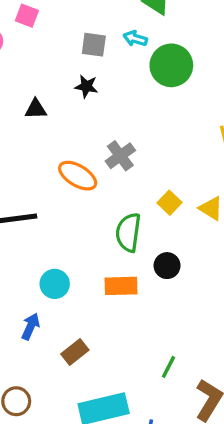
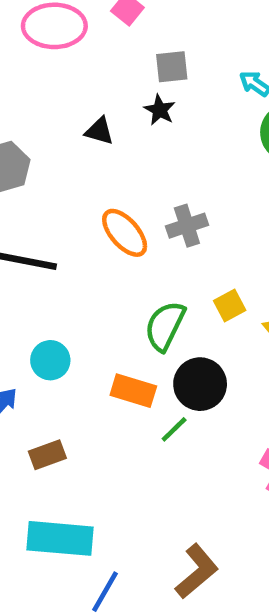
gray square: (94, 45) -> (172, 67), moved, turned -32
black star: (86, 86) -> (160, 110), moved
black circle: (167, 266) -> (200, 384), size x1.5
green line: (168, 367) -> (174, 429), moved

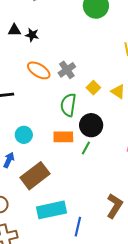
black star: (160, 110) -> (32, 35), moved
gray cross: (187, 226) -> (67, 70), moved
brown rectangle: (47, 455) -> (35, 176), size x1.8

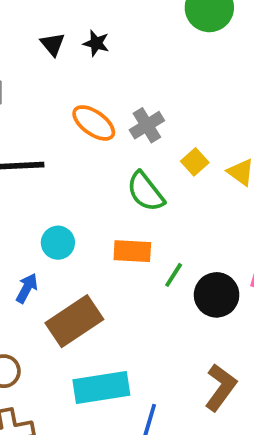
black triangle: (14, 30) -> (53, 44), turned 48
black star: (32, 35) -> (96, 43), moved
green semicircle: (68, 105) -> (145, 192), turned -50
black circle: (91, 125) -> (217, 295), moved

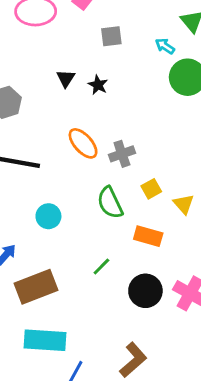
cyan circle: (58, 243) -> (48, 216), moved
orange rectangle: (132, 251) -> (148, 236), moved
green line: (174, 275) -> (101, 267), moved

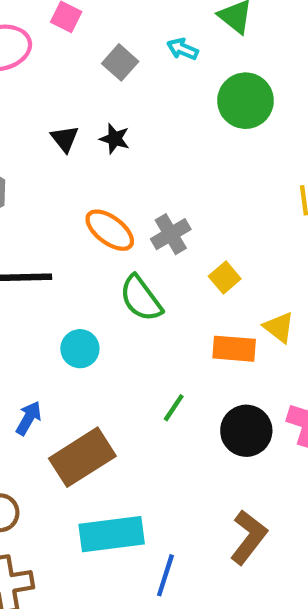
gray square: (111, 36) -> (120, 62), turned -30
cyan arrow: (165, 46) -> (183, 49), moved
green semicircle: (110, 203) -> (141, 298), moved
yellow triangle: (184, 204) -> (279, 327), moved

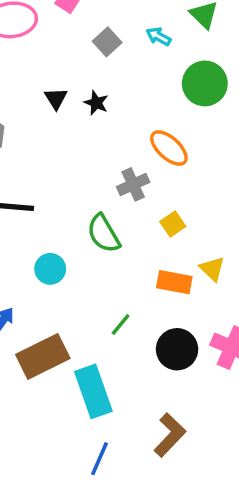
orange ellipse: (110, 230) -> (169, 148), moved
cyan rectangle: (112, 534) -> (93, 391), moved, turned 72

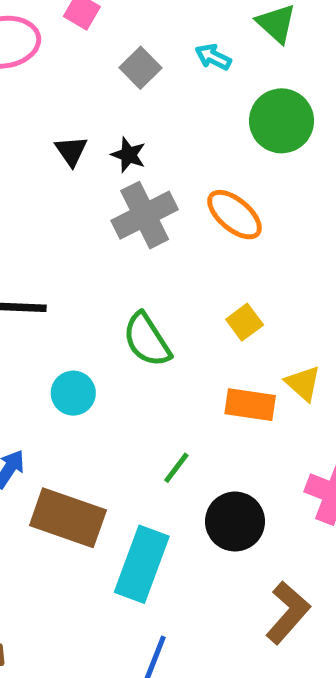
gray cross: (133, 184) -> (145, 215), moved, size x1.4
black circle: (177, 349) -> (235, 522), moved
brown rectangle: (43, 356) -> (68, 518), turned 48
cyan rectangle: (93, 391) -> (142, 564), turned 42
brown L-shape: (170, 435) -> (288, 613), moved

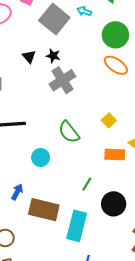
gray square: (141, 68) -> (54, 19), size x1.8
orange ellipse: (234, 215) -> (116, 65), moved

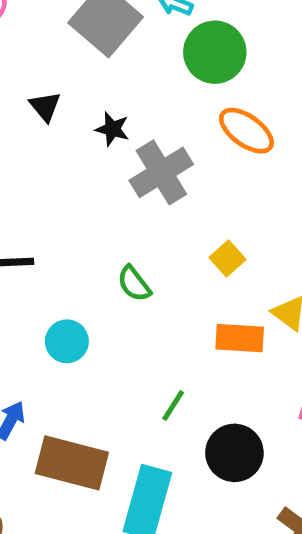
green circle: (115, 35) -> (215, 52), moved
black star: (53, 56) -> (112, 129), moved
gray cross: (63, 80) -> (161, 172), moved
green semicircle: (69, 132) -> (134, 284), size x0.7

